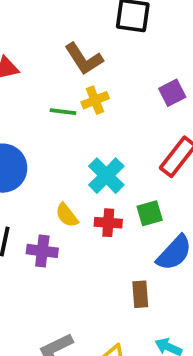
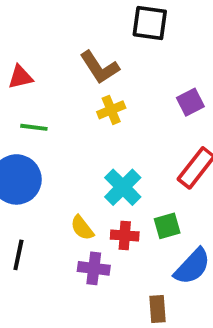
green line: (63, 112) -> (34, 127), moved
purple cross: (42, 251) -> (94, 268), moved

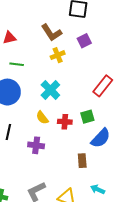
purple square: (190, 102) -> (84, 41), moved
cyan cross: (123, 187) -> (50, 90), moved
purple cross: (94, 268) -> (36, 145), moved

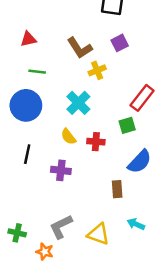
brown L-shape: (51, 33) -> (80, 48), moved
yellow cross: (58, 55) -> (97, 70), moved
green square: (87, 117) -> (127, 125), moved

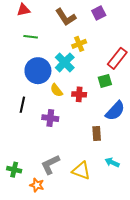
yellow cross: (97, 70) -> (79, 44), moved
blue circle: (26, 105) -> (38, 71), moved

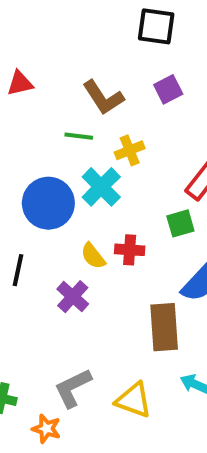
green line: (31, 37) -> (79, 136), moved
yellow semicircle: (56, 90) -> (93, 256), moved
purple cross: (50, 118) -> (73, 297), turned 35
brown rectangle: (97, 134) -> (164, 327), size x1.6

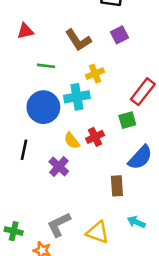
green line: (79, 136) -> (46, 66), moved
cyan cross: (101, 187) -> (77, 97), turned 35
red cross: (130, 250) -> (95, 137), turned -30
brown rectangle: (164, 327) -> (117, 186), size x0.7

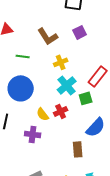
cyan cross: (77, 97) -> (67, 85), moved, turned -30
purple cross: (59, 167) -> (33, 134), turned -35

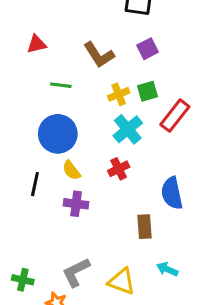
green square: (86, 98) -> (148, 91), moved
yellow semicircle: (43, 114) -> (71, 170), moved
blue semicircle: (96, 127) -> (172, 193), turned 125

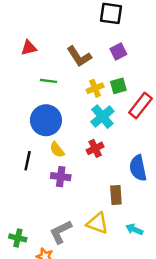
yellow triangle: (122, 281) -> (98, 223), moved

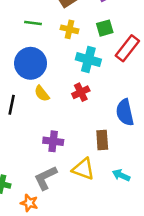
yellow cross: (95, 88) -> (70, 29), moved, turned 35
cyan cross: (102, 117) -> (88, 60), turned -35
purple cross: (61, 177) -> (53, 141), moved

